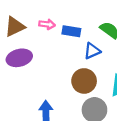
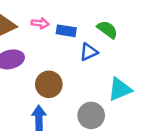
brown circle: (84, 81) -> (49, 84), moved

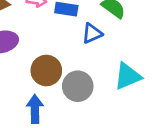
gray circle: (91, 115) -> (78, 86), moved

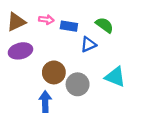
cyan triangle: (128, 76) -> (115, 77), turned 45

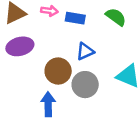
blue triangle: (88, 44) -> (85, 51), moved

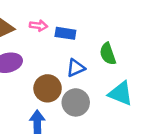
green semicircle: (116, 17) -> (108, 54), moved, turned -145

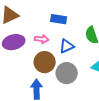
pink arrow: (39, 26) -> (42, 39), moved

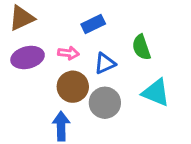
blue rectangle: (59, 19) -> (93, 24), turned -35

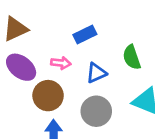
purple ellipse: (28, 57) -> (21, 67), turned 52
brown circle: (73, 87) -> (48, 96), moved

